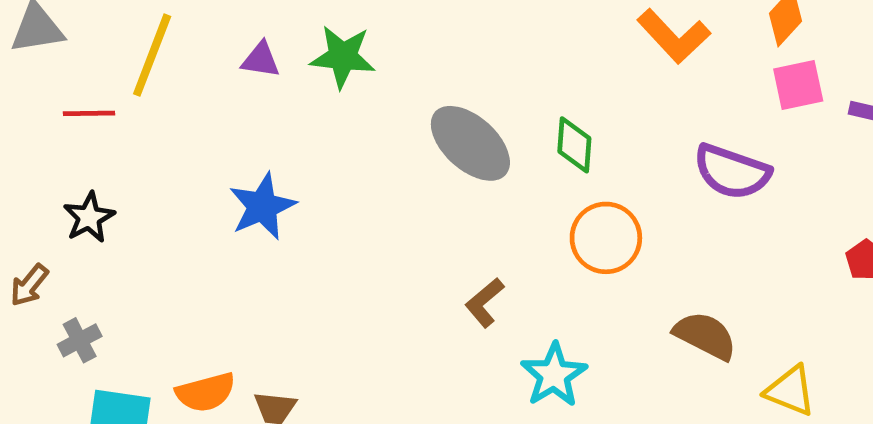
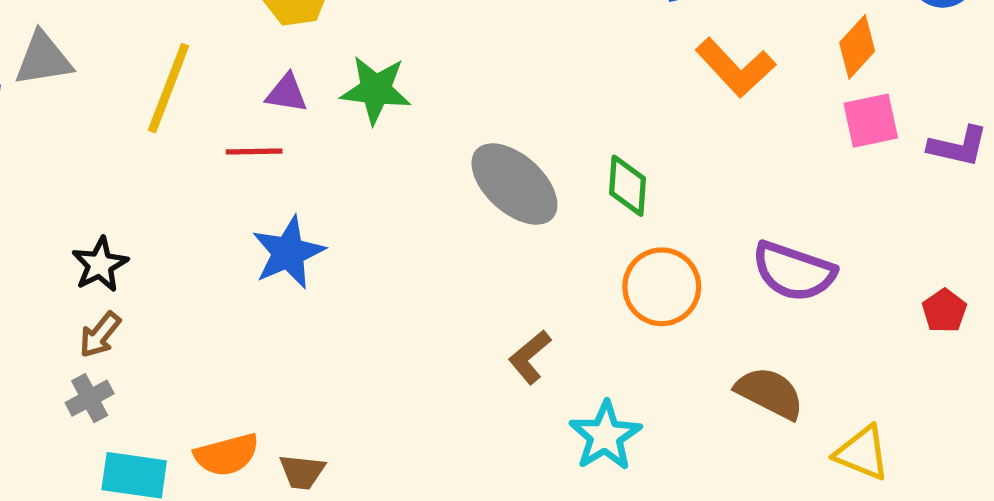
red line: (89, 113) -> (254, 151), moved
purple semicircle: (732, 172) -> (794, 271), moved
brown arrow: (29, 285) -> (100, 335), moved

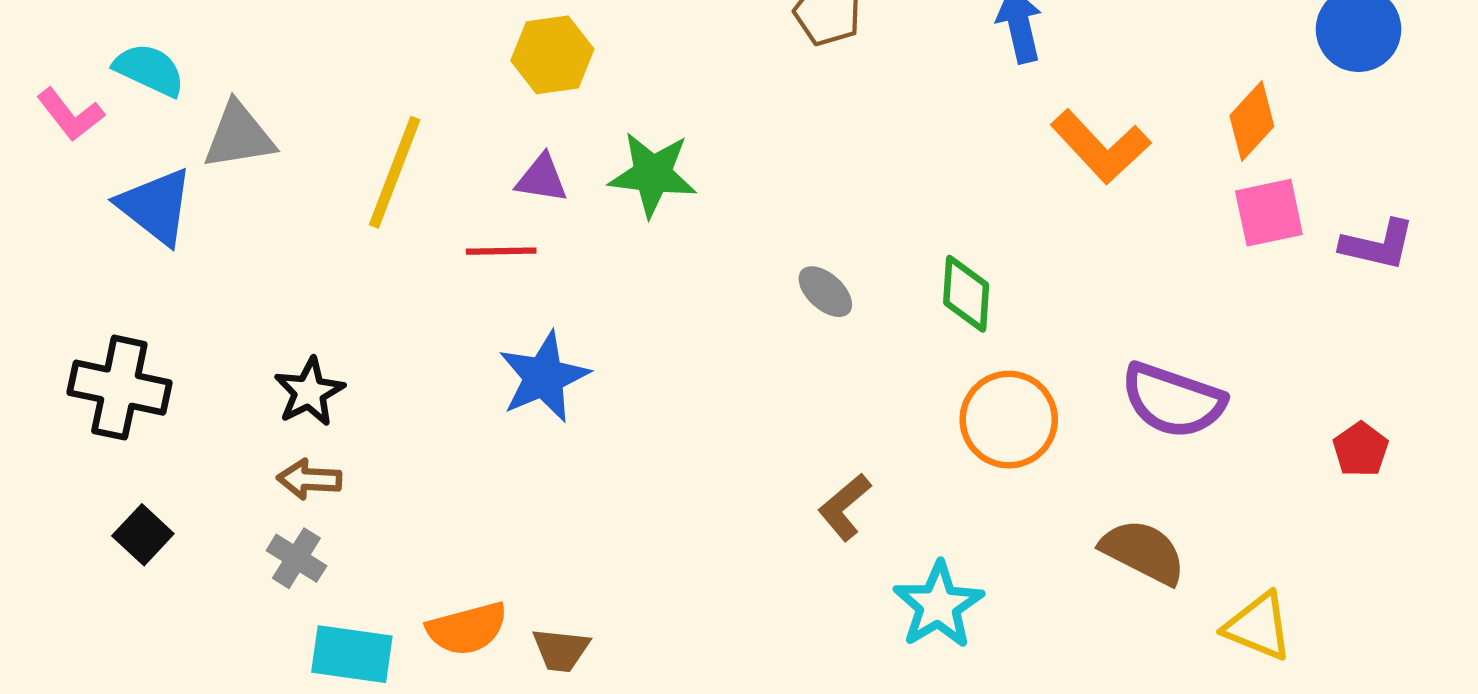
gray ellipse: (514, 184) -> (825, 292), size x0.5
brown arrow: (100, 335) -> (309, 479), turned 54
gray cross: (90, 398) -> (296, 558), turned -30

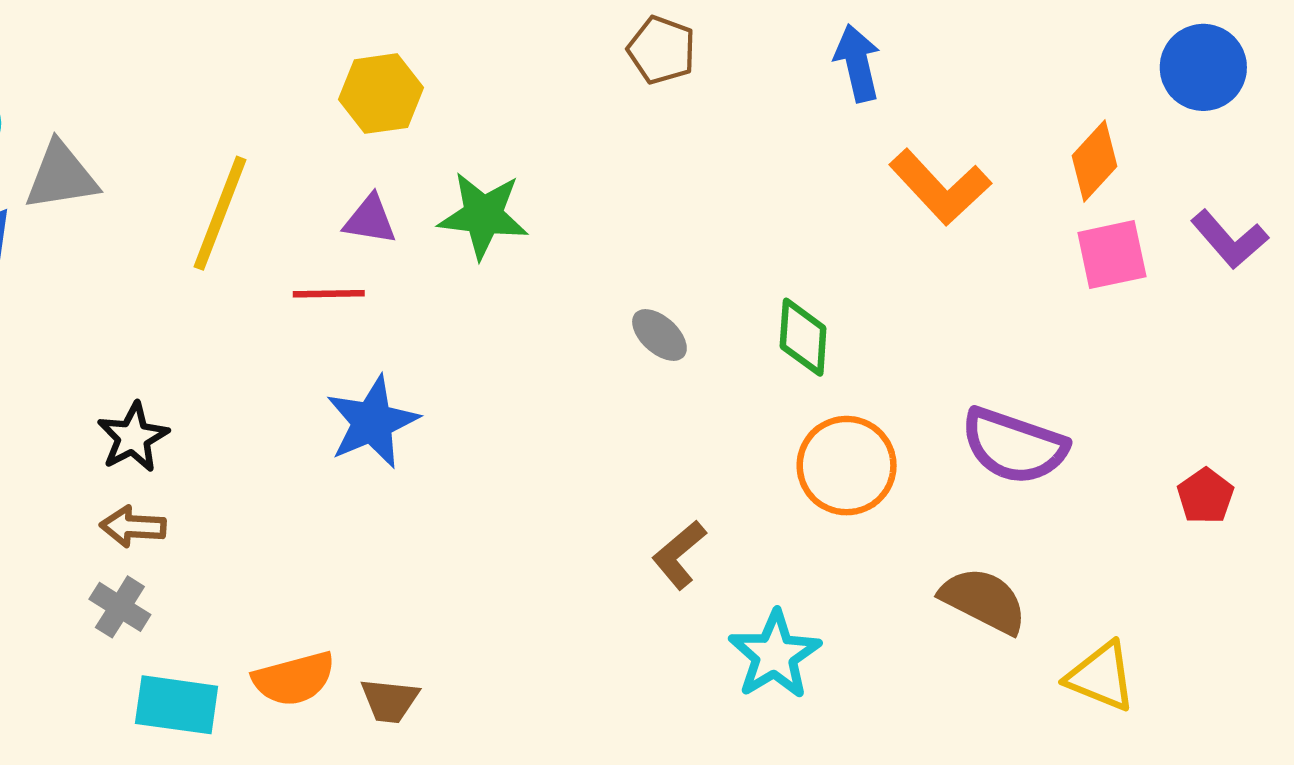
purple L-shape: (1378, 245) -> (1229, 239), moved, turned 36

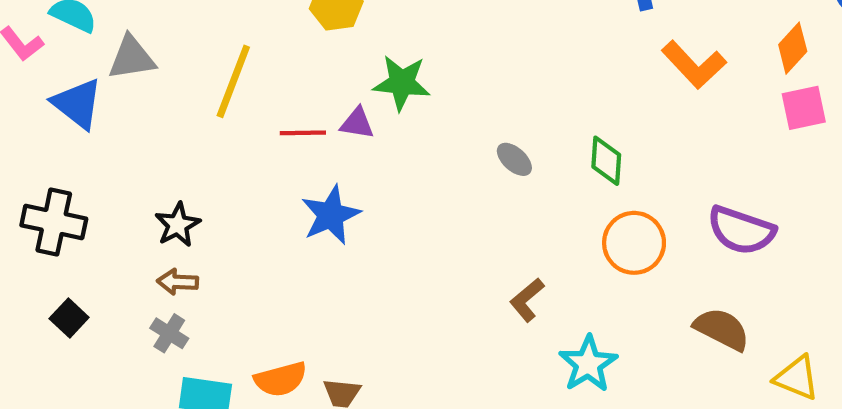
purple triangle: (370, 220) -> (357, 123), moved

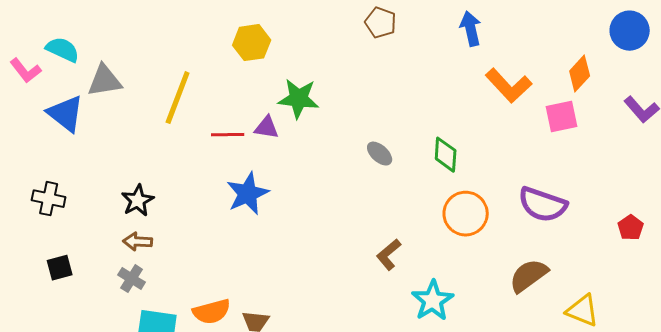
pink square: (804, 108) -> (562, 117), moved
black cross: (54, 222) -> (49, 199), size x0.7
black square: (69, 318) -> (60, 268), turned 32
brown semicircle: (722, 329) -> (529, 276), turned -63

